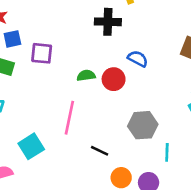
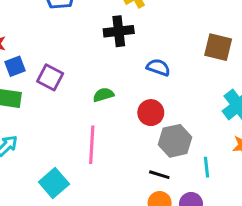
purple square: (42, 53) -> (50, 77), turned 30
red circle: (114, 79) -> (151, 113), moved
black line: (100, 151) -> (159, 175), moved

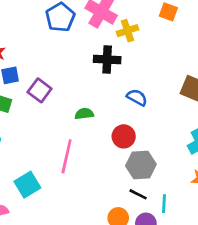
cyan line: (207, 167) -> (164, 204), moved
black line: (159, 175) -> (138, 194), moved

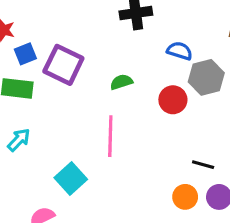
purple square: (40, 90) -> (63, 65), size x1.4
gray hexagon: (141, 165) -> (206, 77), moved

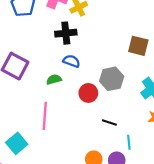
blue semicircle: (180, 51) -> (72, 61), moved
black line: (203, 165) -> (109, 122), moved

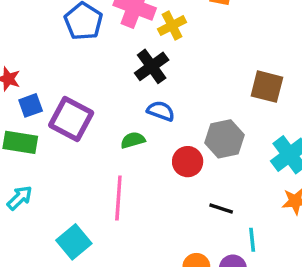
black cross: (66, 33) -> (152, 66), turned -30

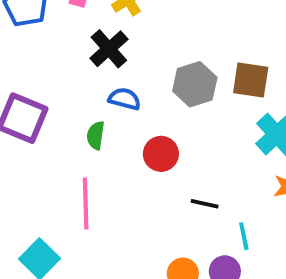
brown square: (267, 87) -> (251, 80), moved
gray hexagon: (225, 139) -> (195, 84), moved
green semicircle: (133, 140) -> (96, 135), turned -60

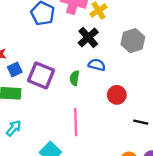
gray hexagon: (195, 84) -> (133, 41), moved
green semicircle: (96, 135) -> (75, 78), moved

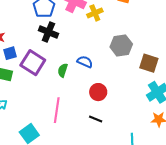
black cross: (88, 37) -> (48, 32), moved, turned -36
black line: (141, 122) -> (96, 119), moved

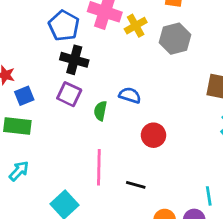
gray hexagon: (121, 46) -> (175, 39), moved
purple square: (33, 63) -> (69, 94), moved, size x0.7
black line: (96, 119) -> (136, 185), moved

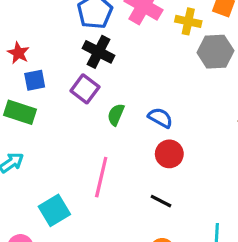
yellow cross: (136, 26) -> (188, 21), moved, turned 30
blue semicircle: (130, 95) -> (160, 118), moved
black line: (136, 185) -> (161, 201), moved

